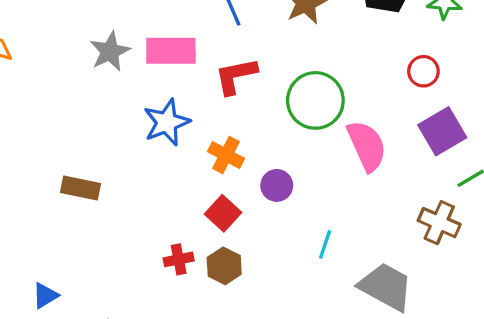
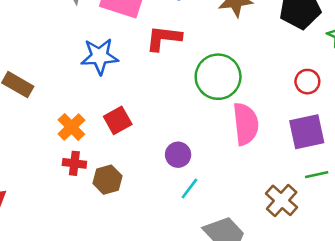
orange cross: (226, 155) -> (71, 127), moved
purple circle: (277, 185) -> (178, 155), moved
red square: (223, 213) -> (118, 120), moved

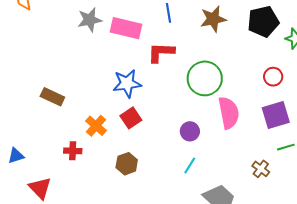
blue star: (100, 56) -> (127, 83), moved
purple circle: (178, 155) -> (190, 131), moved
red cross: (74, 163) -> (73, 151), moved
brown cross: (282, 200) -> (261, 169), size x0.7

